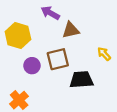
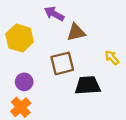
purple circle: (32, 66) -> (24, 82), moved

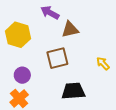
yellow arrow: (112, 58) -> (103, 63), moved
black trapezoid: (88, 85) -> (73, 91), moved

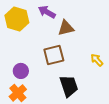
yellow hexagon: (18, 35) -> (17, 19), moved
black trapezoid: (73, 91) -> (69, 86), turned 75

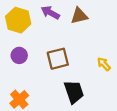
brown triangle: (66, 28) -> (79, 16), moved
purple circle: (21, 71) -> (19, 55), moved

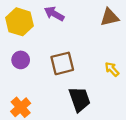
brown triangle: (79, 16) -> (110, 17), moved

